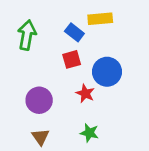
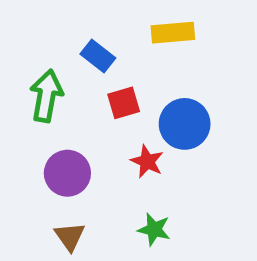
blue rectangle: (74, 32) -> (98, 56), moved
green arrow: (27, 35) -> (46, 96), moved

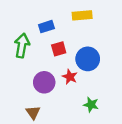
blue rectangle: (98, 56) -> (46, 27), turned -56
purple circle: (67, 173) -> (44, 82), moved
green star: (154, 229) -> (91, 105), moved

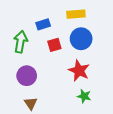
blue circle: (88, 59) -> (81, 39), moved
red star: (70, 77) -> (79, 71), moved, size x1.5
purple circle: (44, 82) -> (27, 76), moved

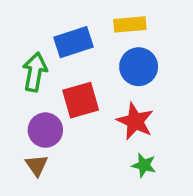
blue rectangle: (43, 24) -> (73, 42), size x1.5
red square: (54, 45) -> (81, 100), moved, size x1.5
brown triangle: (31, 103) -> (37, 165), moved

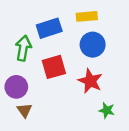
purple circle: (45, 130) -> (16, 87), moved
green star: (144, 165) -> (107, 110), moved

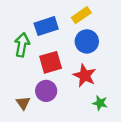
yellow rectangle: (87, 16) -> (81, 15), turned -30
purple circle: (16, 87) -> (46, 91), moved

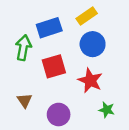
purple circle: (46, 91) -> (59, 115), moved
brown triangle: (23, 103) -> (25, 100), moved

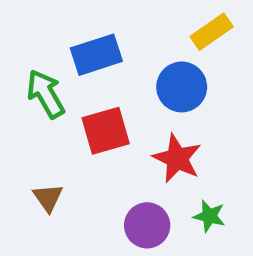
yellow rectangle: (87, 16) -> (212, 32), moved
green arrow: (23, 48) -> (46, 94), turned -40
purple circle: (59, 115) -> (147, 225), moved

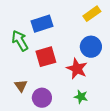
blue circle: (182, 87) -> (91, 47), moved
green star: (209, 216) -> (81, 97), moved
purple circle: (147, 225) -> (42, 98), moved

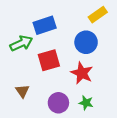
green arrow: (20, 41) -> (21, 43), turned 95
blue circle: (91, 47) -> (86, 42), moved
purple circle: (42, 98) -> (58, 103), moved

